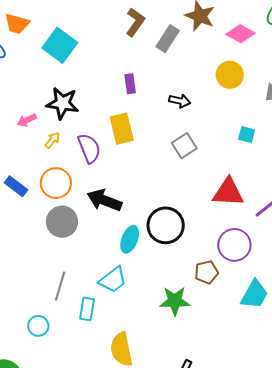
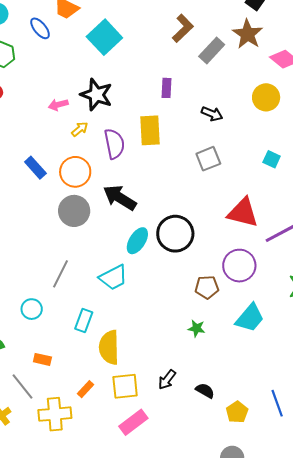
green star: (175, 301) -> (197, 328), moved, size x0.6
cyan rectangle: (87, 309) -> (84, 321), moved

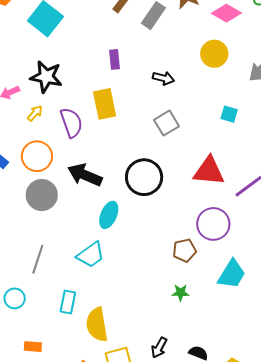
black circle: (175, 234) -> (144, 177), moved

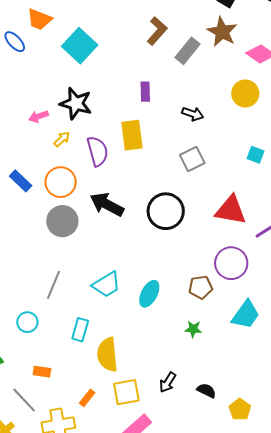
cyan ellipse: (109, 215) -> (149, 294), moved

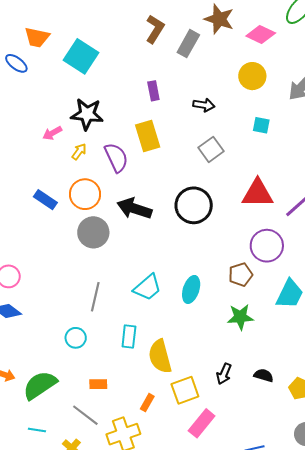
cyan square: (255, 155) -> (261, 125), moved
green star: (193, 329) -> (240, 317), size x1.5

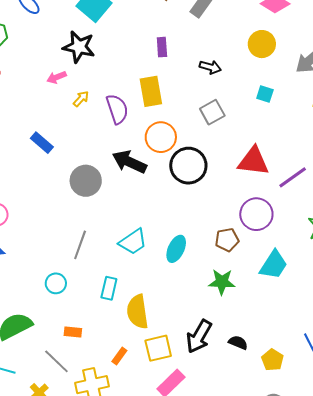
black star: (87, 114) -> (79, 47), moved
orange circle: (85, 194) -> (161, 137), moved
black arrow: (224, 374) -> (199, 336), size x1.6

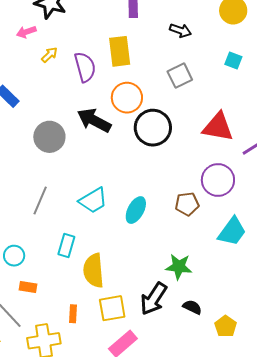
green star: (222, 282) -> (179, 267), moved
cyan circle: (56, 283) -> (14, 256), moved
orange rectangle: (119, 356) -> (73, 314), turned -36

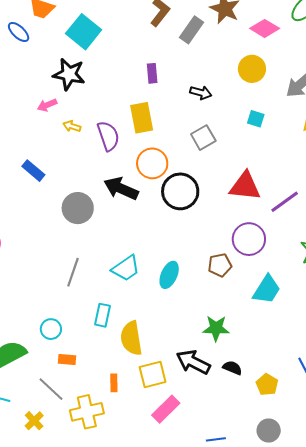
yellow arrow: (49, 55) -> (72, 126), turned -114
black arrow: (154, 299) -> (193, 362), turned 88

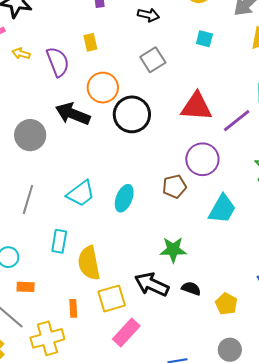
yellow rectangle: (142, 118) -> (90, 42), size x0.6

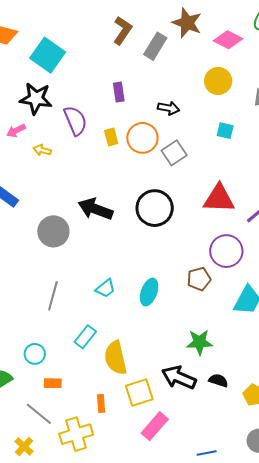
purple semicircle: (58, 62) -> (75, 121), moved
orange circle: (103, 88) -> (142, 138), moved
cyan trapezoid: (81, 193) -> (105, 288), size x0.7
cyan rectangle: (59, 241) -> (85, 337), turned 30

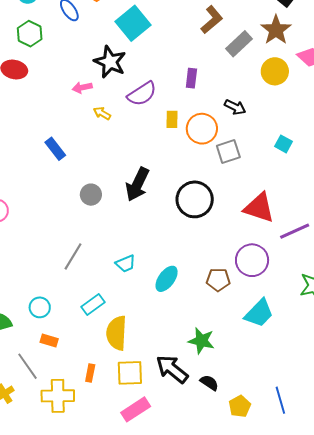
yellow circle: (218, 81) -> (275, 71), moved
purple semicircle: (75, 121) -> (142, 94), turned 64
black arrow: (95, 209) -> (137, 184), turned -100
gray circle: (53, 231) -> (91, 195), size x0.7

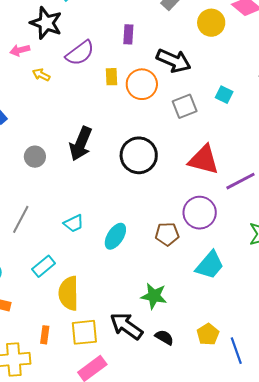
black arrow: (235, 107) -> (174, 61), size x1.6
gray square: (228, 152) -> (185, 106), moved
yellow pentagon: (240, 406) -> (208, 334), moved

